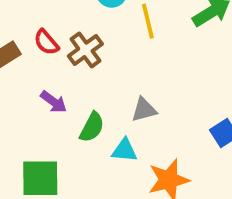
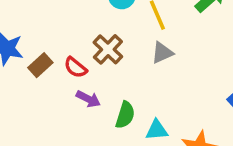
red semicircle: (46, 42) -> (75, 68), moved
gray triangle: (144, 110) -> (162, 53), moved

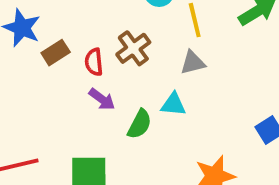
red semicircle: (75, 68) -> (94, 62), turned 35
cyan triangle: (157, 130) -> (173, 104), moved

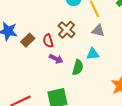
gray triangle: (193, 63) -> (98, 31), turned 40

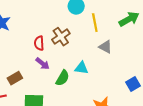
gray triangle: (98, 31) -> (105, 47), moved
brown rectangle: (28, 40) -> (15, 78), moved

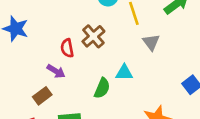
gray triangle: (105, 47) -> (151, 42), turned 32
purple arrow: (43, 64) -> (56, 71), moved

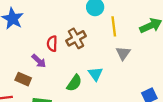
cyan triangle: (124, 73) -> (95, 74), turned 42
brown rectangle: (42, 96) -> (23, 79), turned 49

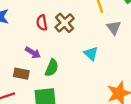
red semicircle: (52, 44) -> (42, 23), moved
green semicircle: (74, 83) -> (52, 68), moved

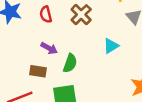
red semicircle: (42, 23) -> (46, 14), moved
cyan triangle: (91, 54) -> (111, 46), turned 49

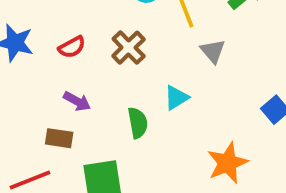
red semicircle: (46, 14) -> (72, 47), turned -105
green semicircle: (70, 63) -> (138, 123), moved, turned -30

